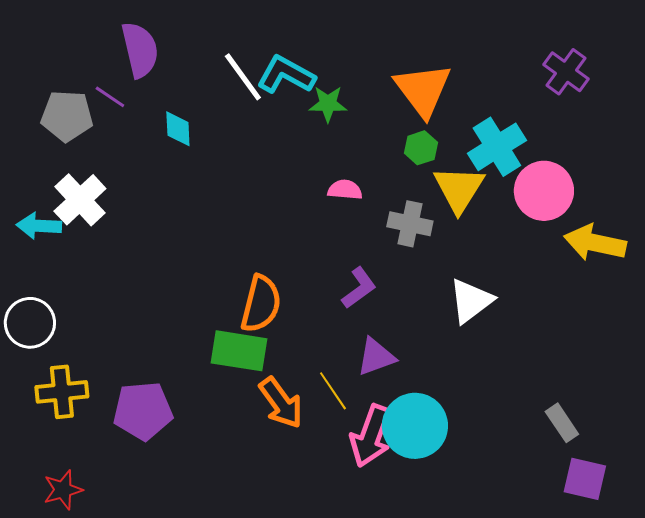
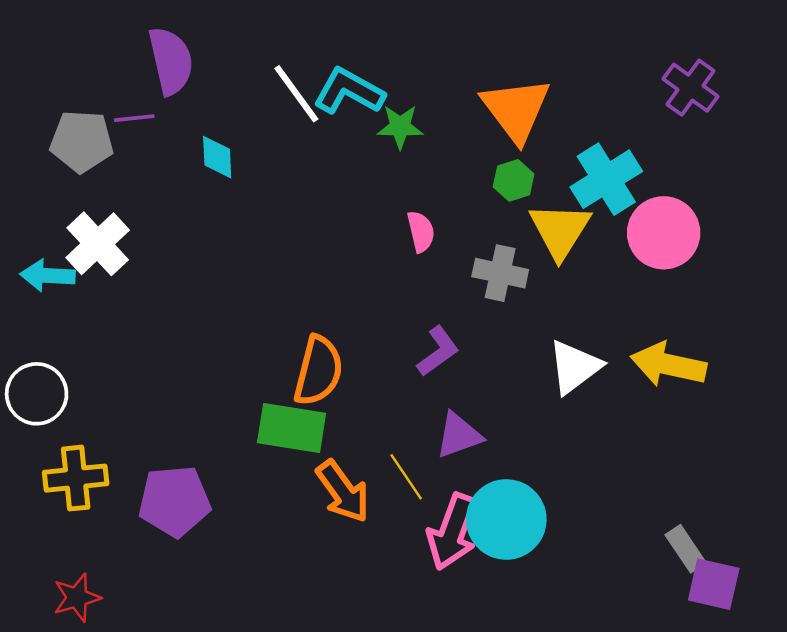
purple line: (110, 97) -> (134, 118), turned -40
pink semicircle: (345, 190) -> (421, 232), turned 72
yellow arrow: (595, 243) -> (669, 365), moved
gray rectangle: (562, 423) -> (686, 549), moved

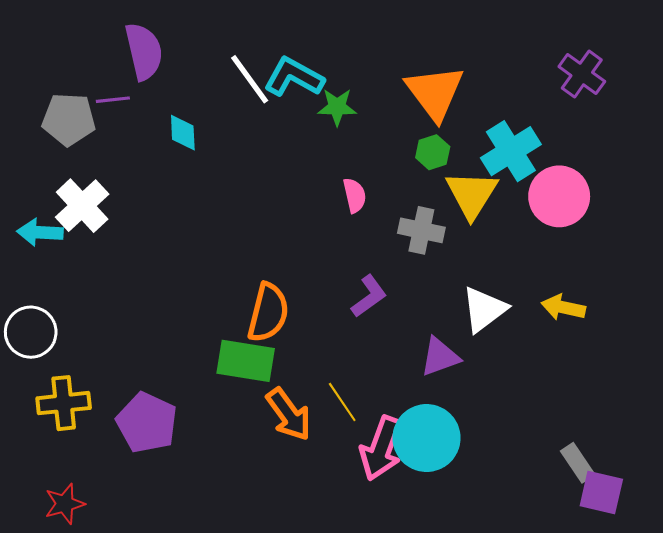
yellow arrow: (669, 365) -> (563, 307), size x0.7
purple triangle: (459, 435) -> (440, 357), moved
purple pentagon: (174, 501) -> (147, 423), turned 30

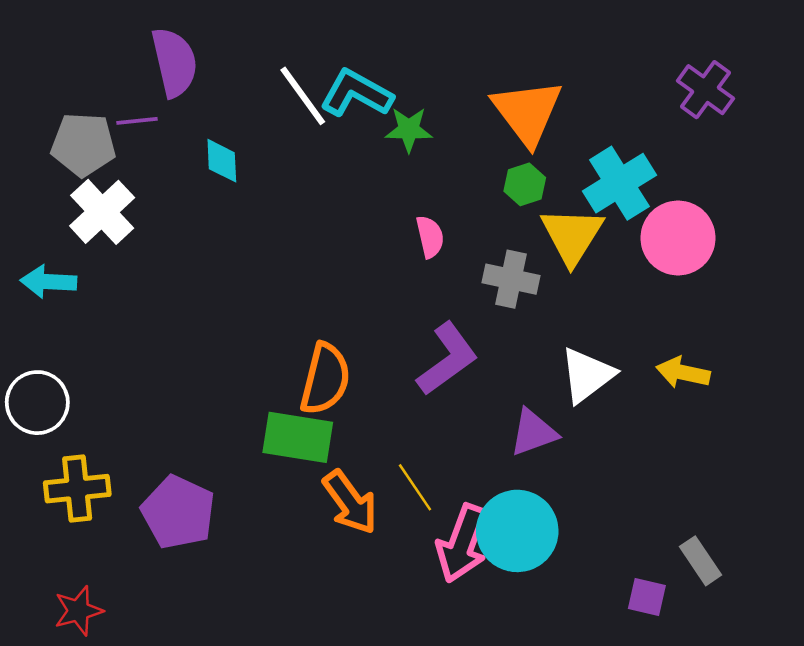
white cross: (82, 206) -> (102, 212), moved
purple L-shape: (369, 296) -> (447, 359), size x1.4
purple square: (601, 493) -> (647, 597), moved, size x0.7

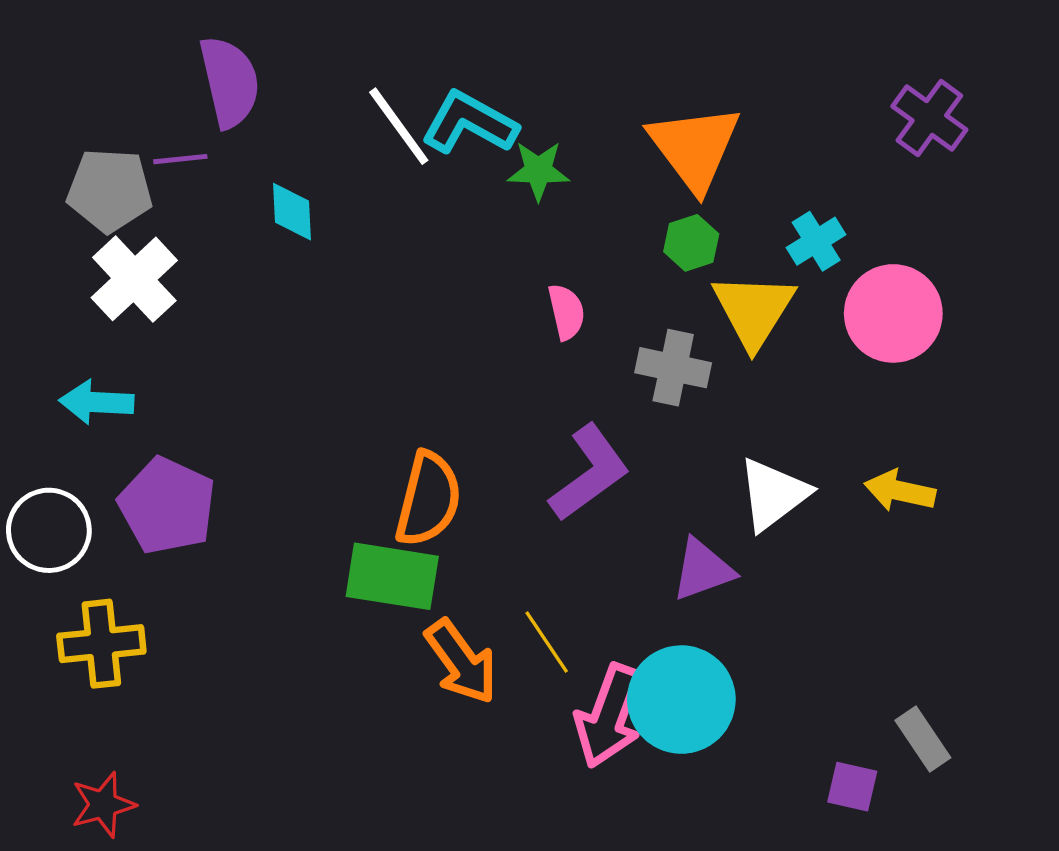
cyan cross: (619, 183) -> (816, 241), size x0.6
cyan arrow: (49, 282) -> (97, 402), moved
purple pentagon: (178, 512) -> (167, 506), moved

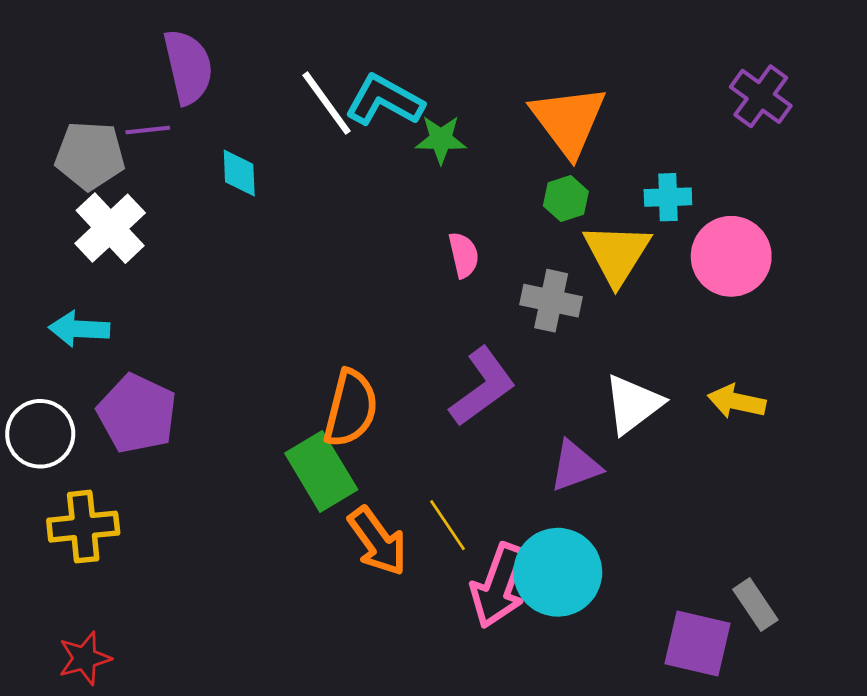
cyan cross: (816, 241) -> (668, 197), turned 30
green rectangle: (392, 576) -> (321, 471), turned 50
purple square: (852, 787) -> (698, 643), size x1.6

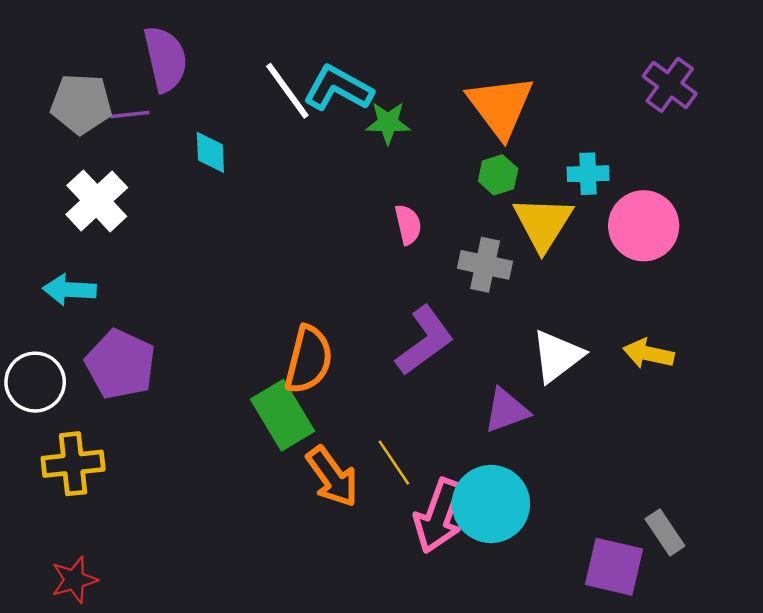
gray pentagon: (90, 156) -> (81, 104), moved

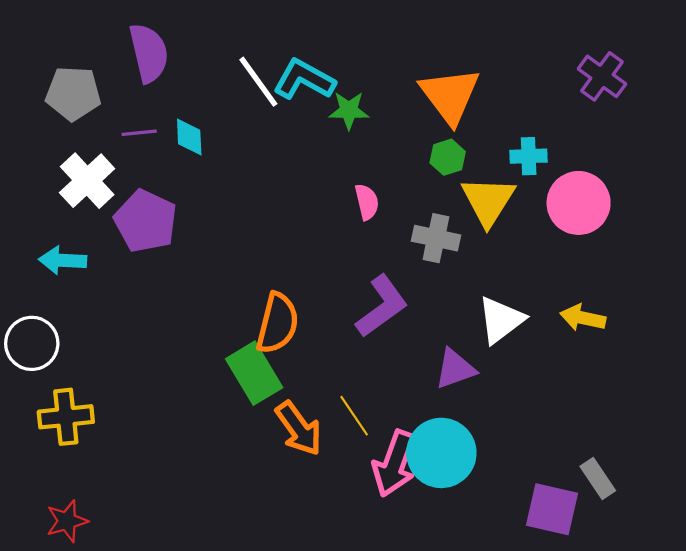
purple line: (130, 114) -> (139, 133), moved
purple pentagon: (120, 364) -> (146, 221), moved

